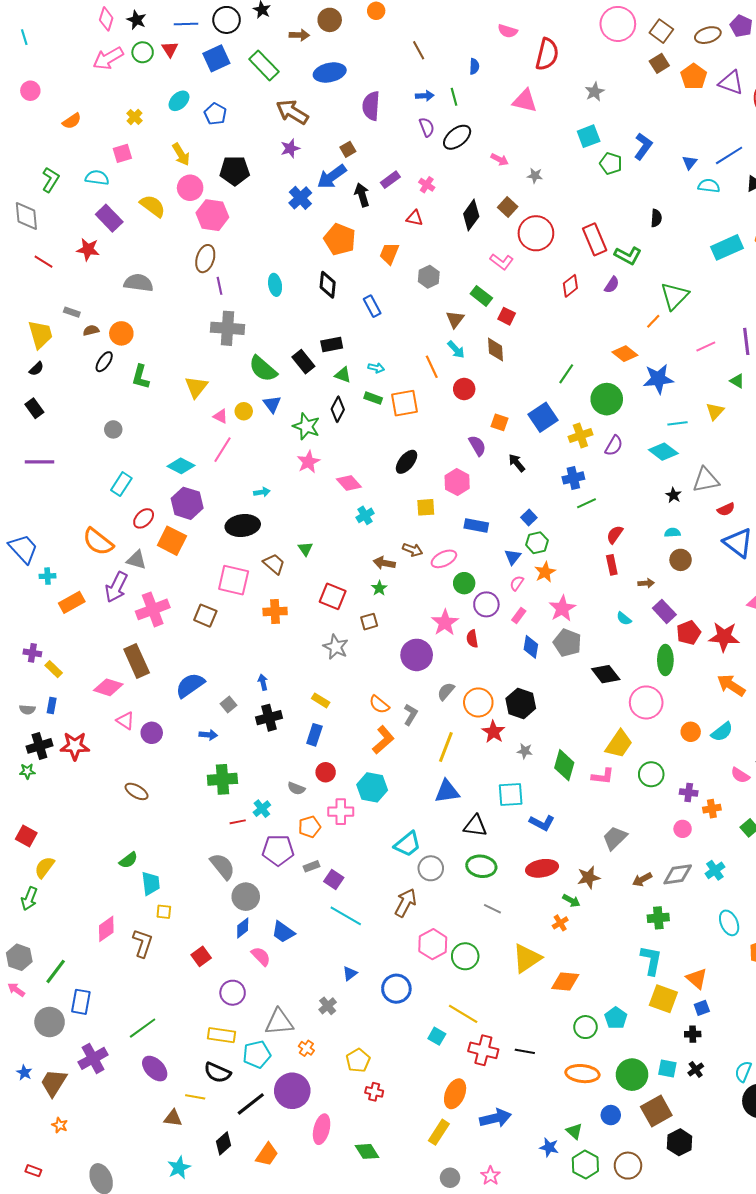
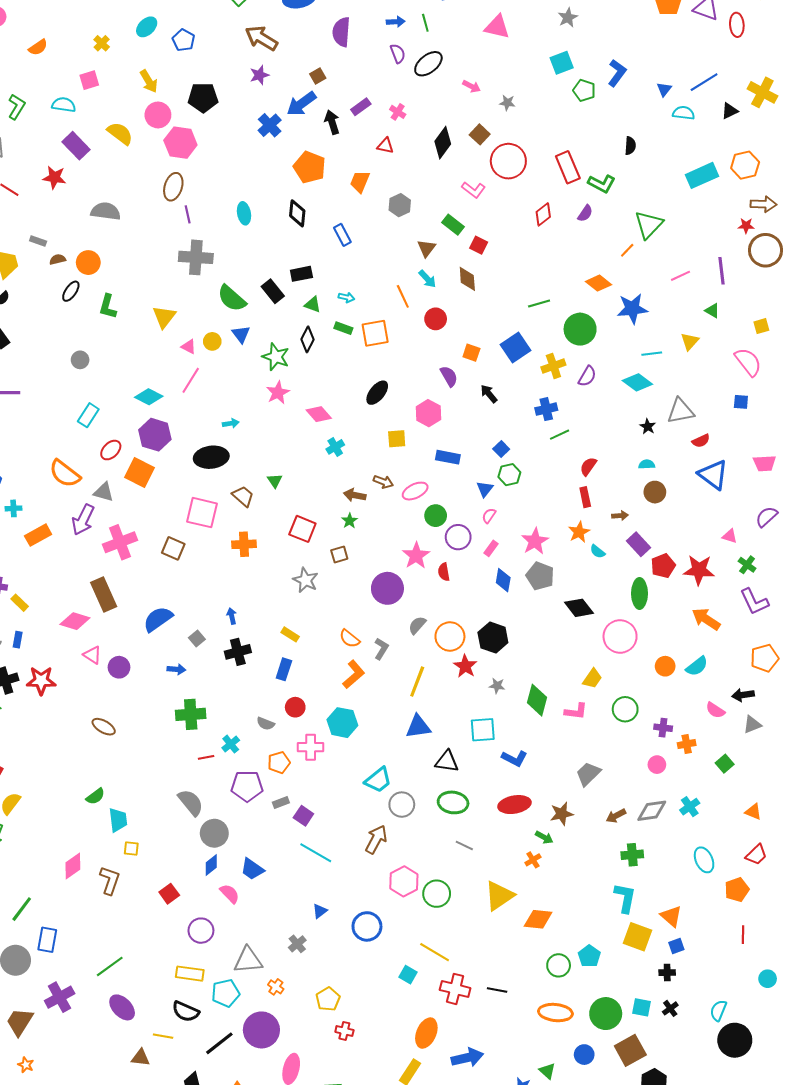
green line: (566, 374) -> (539, 304), turned 40
orange star: (545, 572) -> (579, 532), moved
yellow trapezoid: (619, 744) -> (592, 679), size x0.7

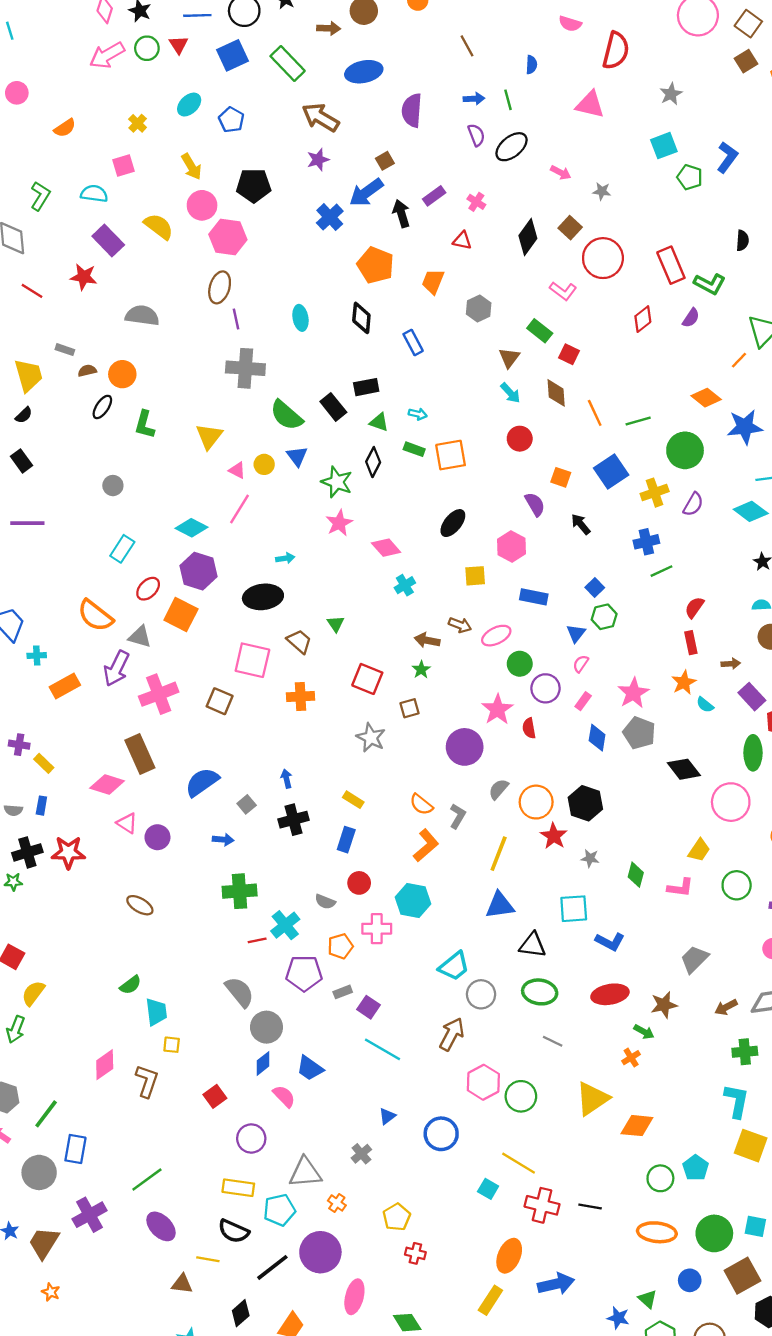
orange line: (403, 296) -> (595, 413), moved
green diamond: (537, 700) -> (636, 875), size x0.7
cyan cross: (231, 744) -> (285, 925), size x1.4

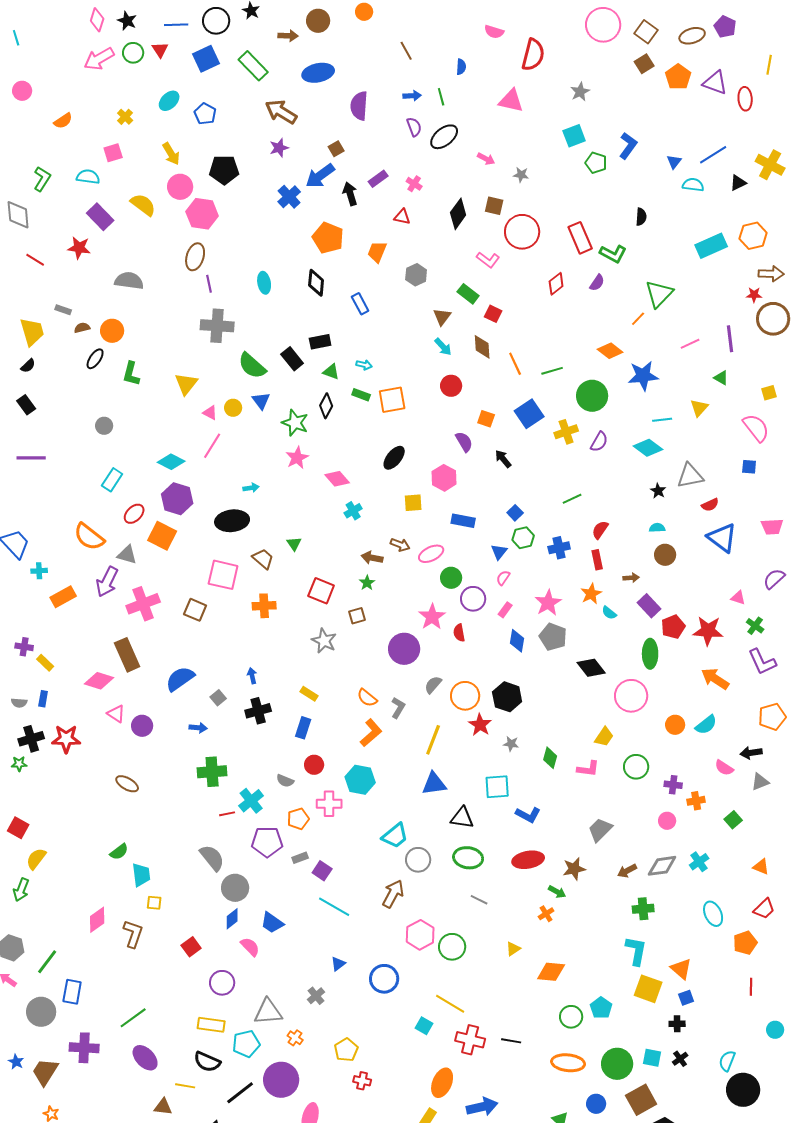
brown square: (570, 228) -> (494, 206), turned -30
blue cross: (646, 542) -> (559, 548), moved
yellow triangle: (592, 1099) -> (513, 949), size x0.5
purple cross: (89, 1215) -> (84, 1048), turned 32

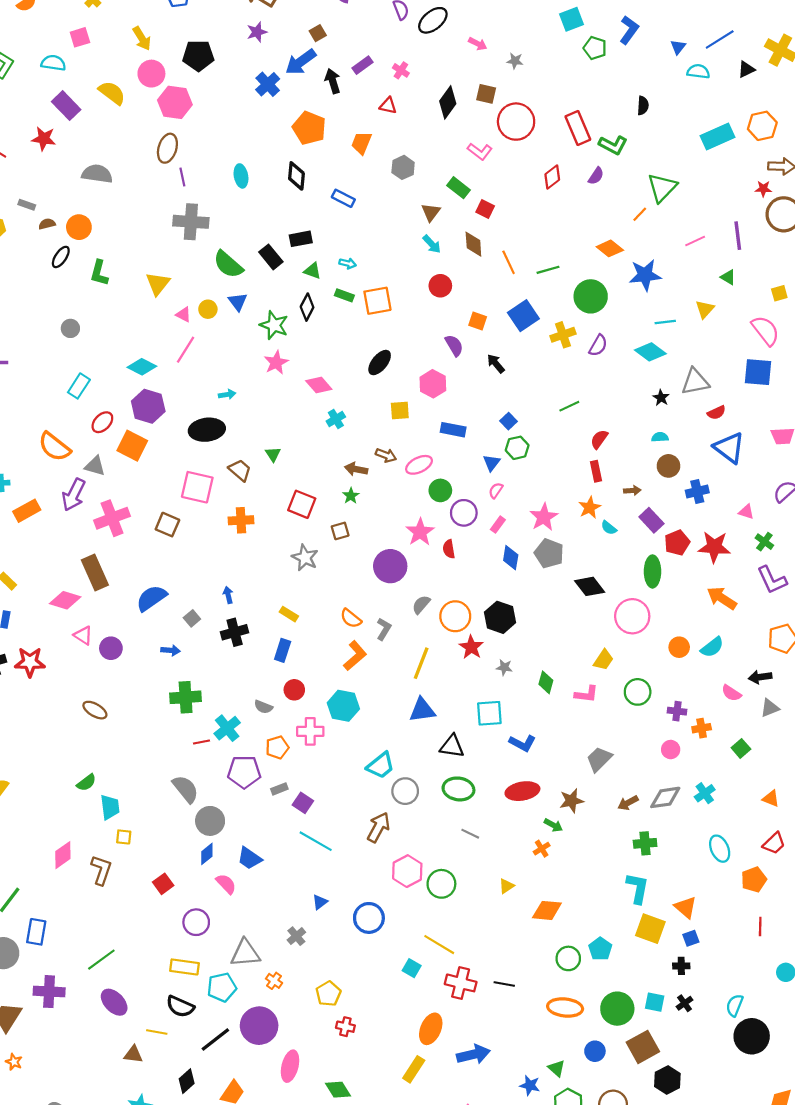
blue rectangle: (360, 304) -> (343, 198), turned -35
blue square: (749, 467) -> (758, 372), size x1.8
blue cross: (559, 548) -> (697, 492), moved

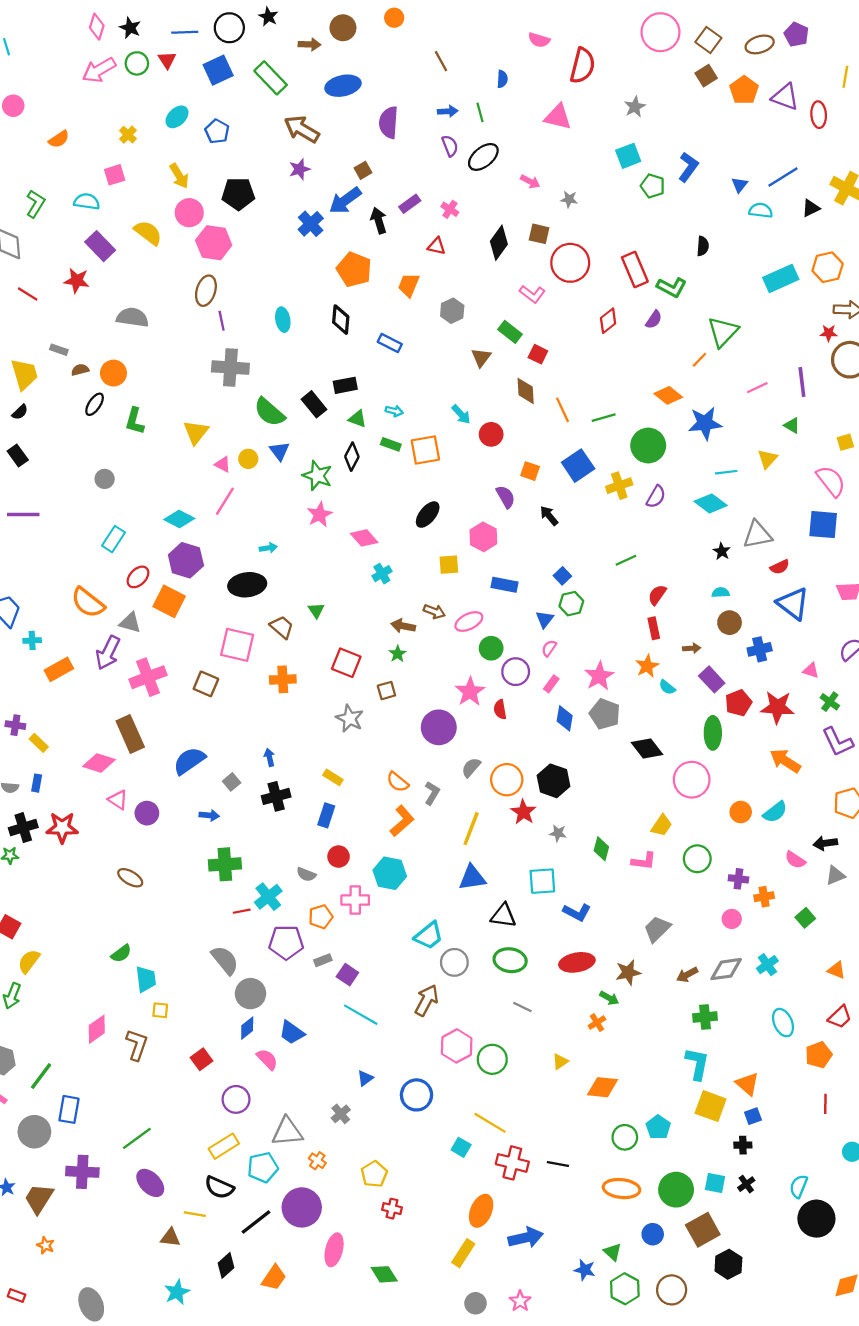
cyan arrow: (432, 244) -> (461, 414), moved
yellow rectangle: (184, 967) -> (224, 1146), turned -40

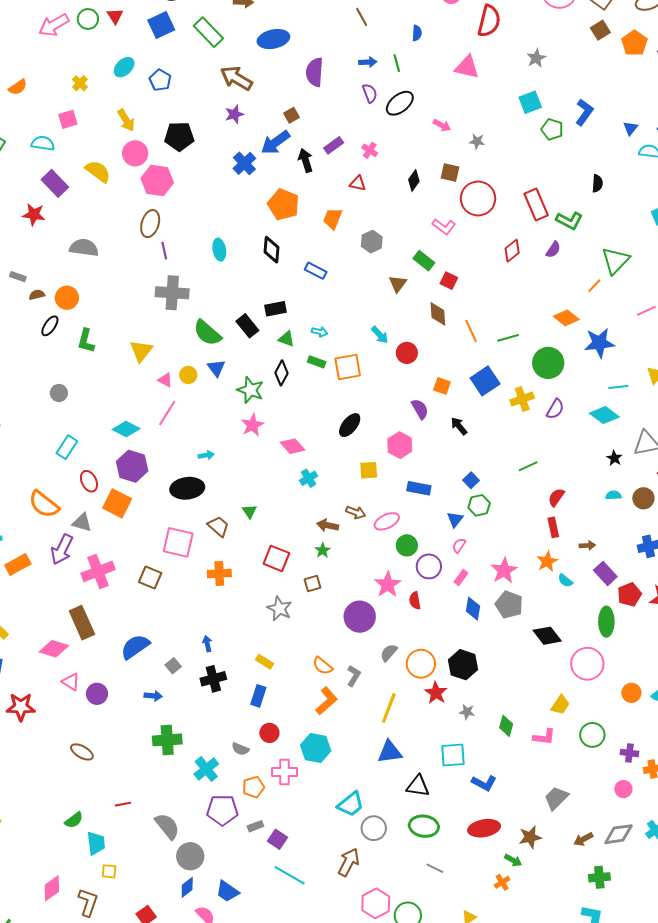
black diamond: (499, 243) -> (414, 180), size x0.7
red ellipse: (138, 577) -> (89, 481), turned -70
brown circle: (730, 623) -> (643, 498), moved
red line: (242, 911) -> (123, 804), moved

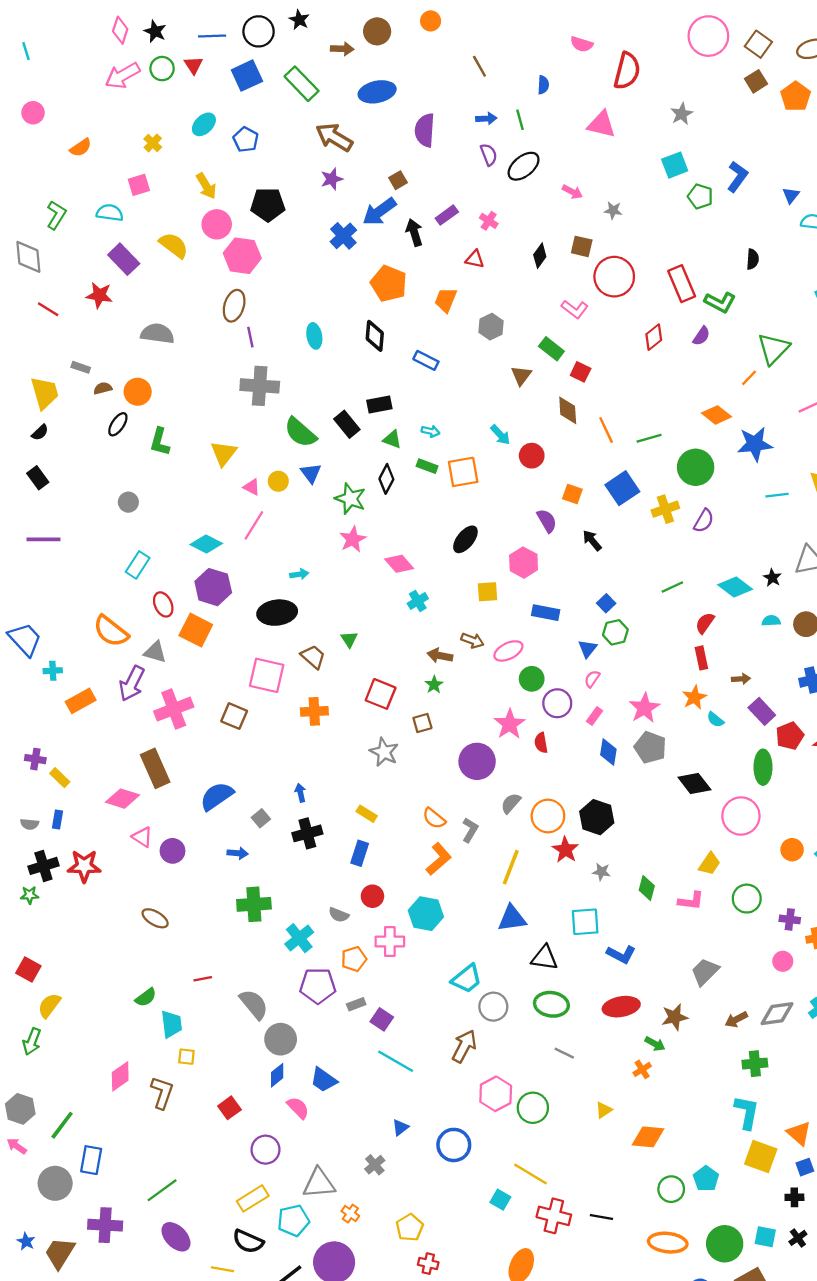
cyan diamond: (604, 415) -> (735, 587), moved

